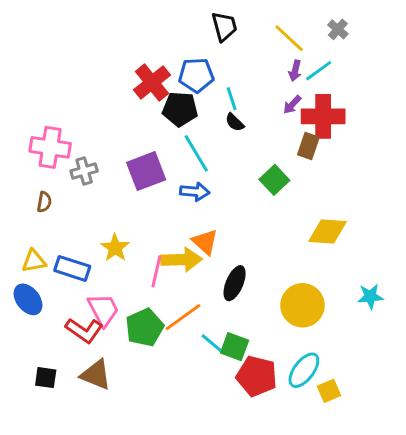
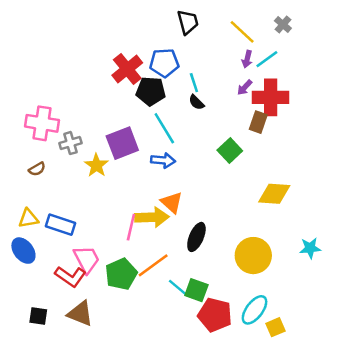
brown semicircle: (44, 202) -> (37, 169), turned 49
yellow star: (115, 248) -> (96, 165), moved

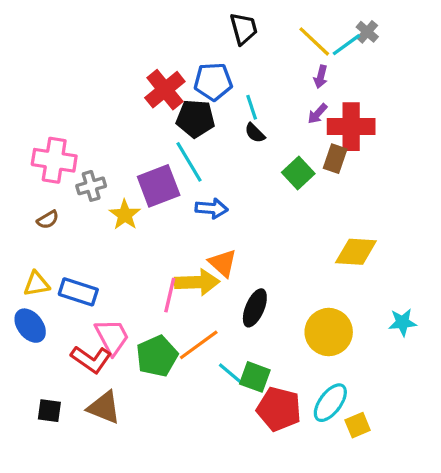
cyan line: (267, 59) -> (346, 45), moved
cyan line: (164, 128) -> (189, 162), moved
green square: (230, 150) -> (298, 173), moved

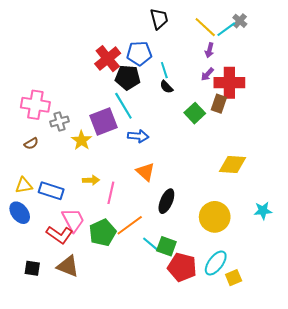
yellow arrow: (197, 282) -> (91, 180), moved, size x0.6

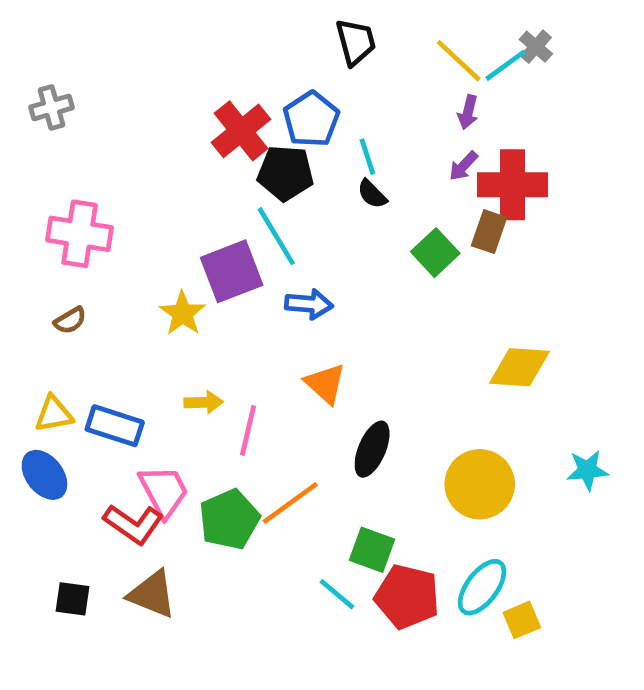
blue pentagon: (139, 53) -> (311, 119), turned -30
gray cross: (59, 121) -> (51, 107), moved
cyan line: (151, 244) -> (337, 594), moved

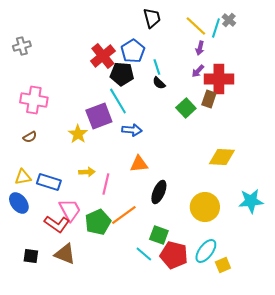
cyan line: (505, 65) -> (216, 28), turned -36
orange triangle: (325, 384) -> (139, 164), turned -48
cyan star: (587, 470) -> (251, 201), size x1.4

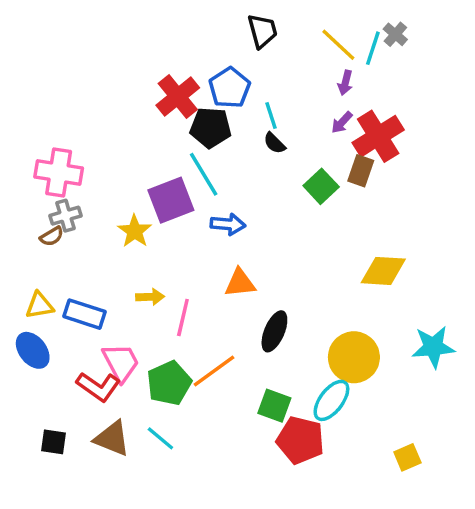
gray cross: (22, 46) -> (66, 216), moved
red cross: (219, 79) -> (378, 136), turned -32
cyan ellipse: (206, 251) -> (331, 400), moved
cyan line: (144, 254) -> (160, 438), moved
yellow square: (223, 265) -> (407, 457), moved

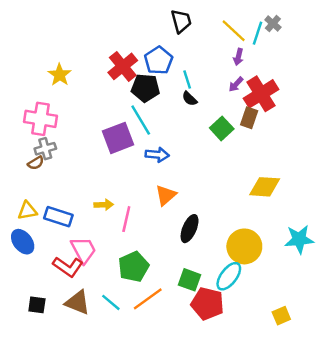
yellow star: (135, 231) -> (60, 75), moved
orange triangle: (240, 283) -> (166, 195), turned -35
orange line: (214, 371) -> (148, 299), moved
green pentagon: (169, 383) -> (133, 267), moved

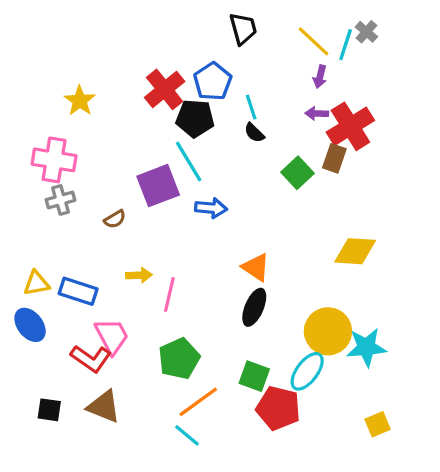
purple arrow: (236, 84) -> (317, 113), turned 49
brown semicircle: (36, 163) -> (115, 219), moved
orange triangle: (166, 195) -> (256, 267), moved, turned -45
cyan star: (299, 239) -> (366, 347), moved
cyan line: (111, 302) -> (187, 435), moved

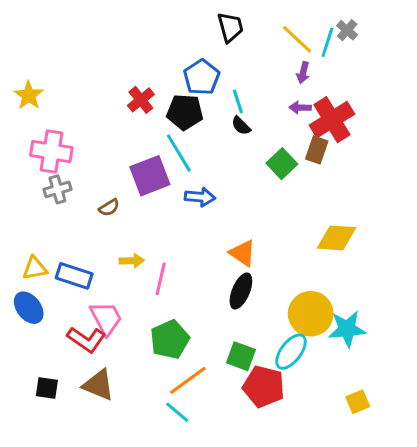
red cross: (165, 89) -> (141, 100), moved, size x0.7
yellow star: (80, 101) -> (29, 95), moved

